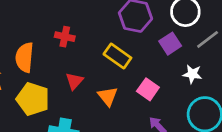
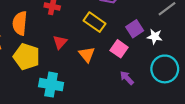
purple square: (170, 44) -> (135, 29), moved

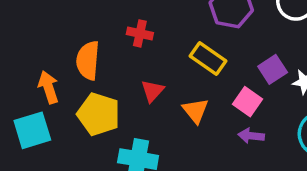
purple arrow: (127, 78) -> (251, 136), moved, turned -40

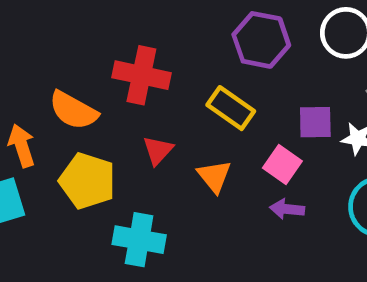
red cross: (140, 33) -> (141, 75), size x1.6
orange semicircle: (88, 60) -> (73, 110), turned -66
purple square: (273, 69) -> (315, 122), turned 32

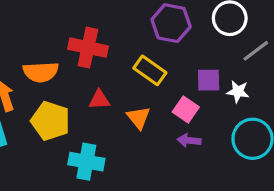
orange semicircle: (73, 110) -> (41, 72), turned -32
red triangle: (158, 150) -> (99, 100), turned 45

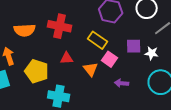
orange semicircle: (41, 72) -> (25, 30), moved
pink square: (186, 109) -> (110, 59), moved

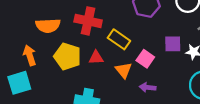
yellow rectangle: (98, 40) -> (119, 39), moved
yellow pentagon: (37, 71) -> (67, 56), moved
purple arrow: (122, 83) -> (148, 87), moved

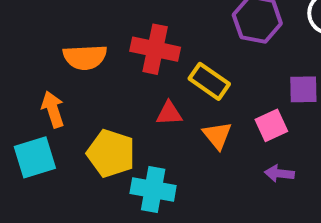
yellow pentagon: (67, 56) -> (111, 153), moved
pink square: (145, 59) -> (271, 125), moved, turned 30
purple arrow: (148, 87) -> (279, 173), moved

